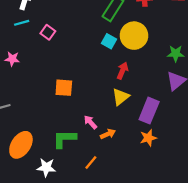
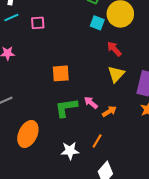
pink square: (48, 32) -> (38, 23), turned -32
red arrow: (122, 71) -> (114, 49), turned -56
green L-shape: (64, 139) -> (66, 108), moved
white star: (46, 167) -> (70, 151), moved

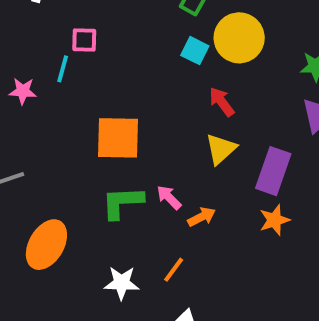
cyan line: (11, 18) -> (63, 69), moved, turned -56
orange square: (61, 73) -> (118, 138), size x1.4

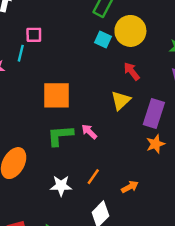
red arrow: (222, 102) -> (132, 71), moved
orange arrow: (202, 217) -> (130, 187), moved

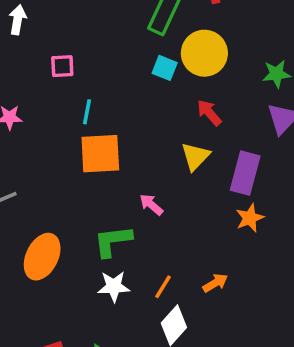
cyan line: (21, 53) -> (87, 112), moved
green L-shape: (60, 136) -> (113, 241), moved
orange line: (93, 177) -> (163, 287), moved

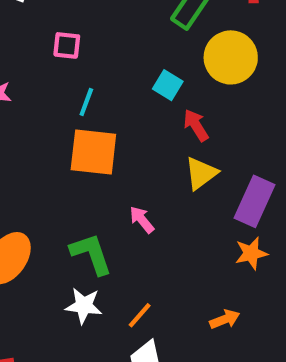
cyan square: (165, 68) -> (168, 85), moved
red arrow: (209, 113) -> (196, 125), moved
green L-shape: (113, 241) -> (91, 254), turned 69
orange arrow: (215, 283) -> (225, 319), moved

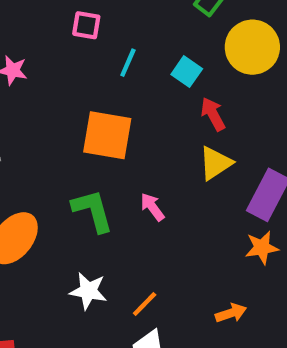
cyan line: (86, 102) -> (128, 63), moved
green L-shape: (91, 254) -> (93, 211), moved

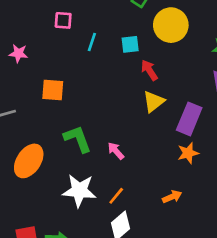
cyan square: (187, 72) -> (130, 44), turned -36
orange square: (107, 135) -> (53, 90), moved, size x0.7
pink arrow: (152, 207) -> (116, 151), moved
white star: (88, 291) -> (79, 191), size x1.4

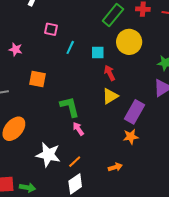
green L-shape: (78, 139) -> (70, 107), moved

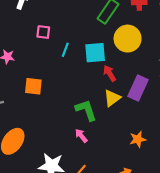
cyan square: (98, 52) -> (95, 53), size x1.5
green L-shape: (70, 107) -> (86, 110), moved
purple rectangle: (134, 112) -> (138, 88), moved

